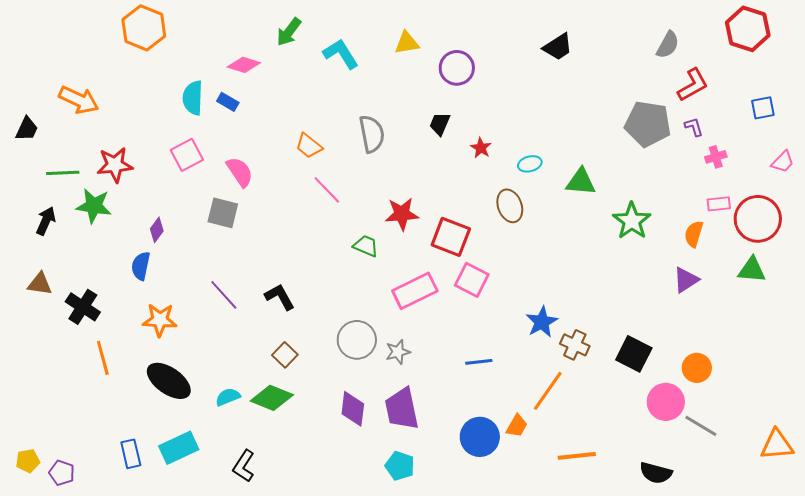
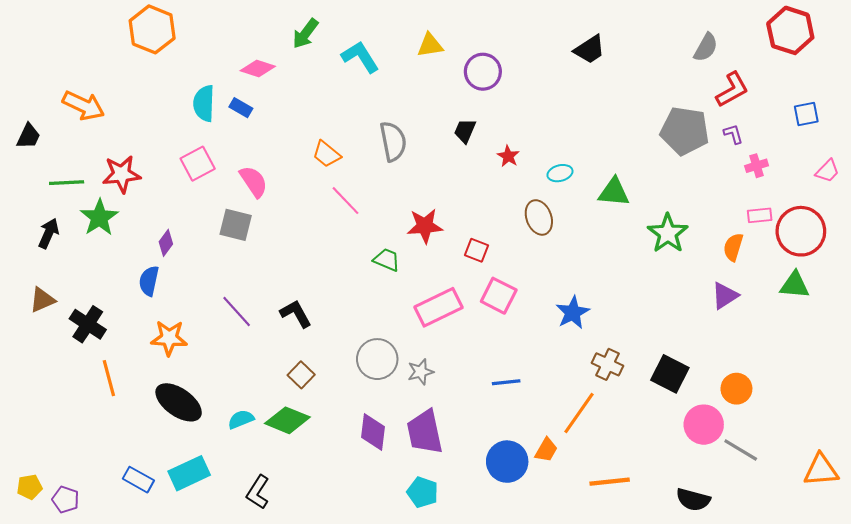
green star: (94, 206) -> (99, 217), turned 30
red square: (451, 237) -> (477, 250), size x0.6
brown triangle: (40, 284) -> (42, 300), turned -32
blue star: (542, 322) -> (573, 313), moved
blue rectangle: (131, 454) -> (138, 480), turned -48

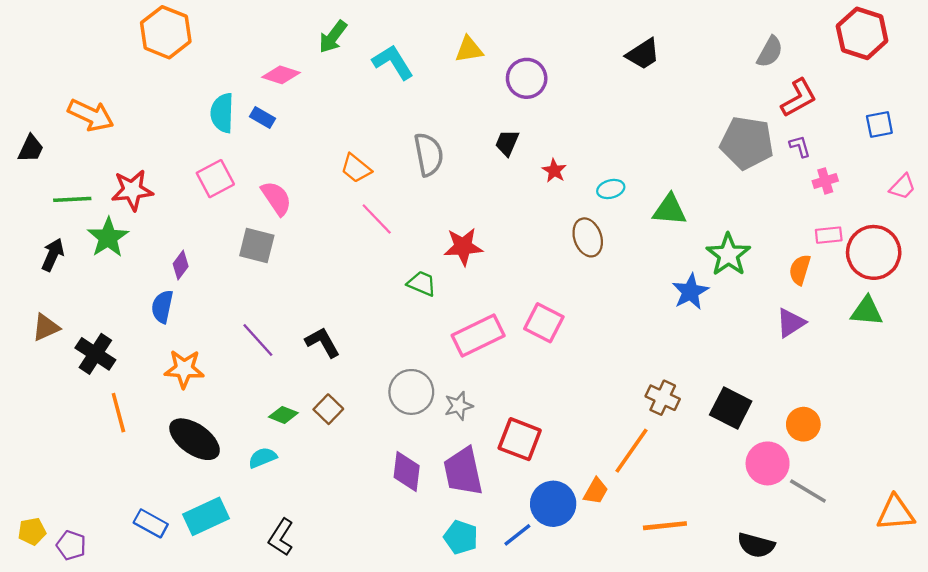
red square: (477, 250) -> (520, 439), moved, size x1.6
blue star: (573, 313) -> (690, 292), moved
blue line: (506, 382) -> (517, 535), moved, turned -32
green diamond: (287, 420) -> (283, 415), moved, size x0.6

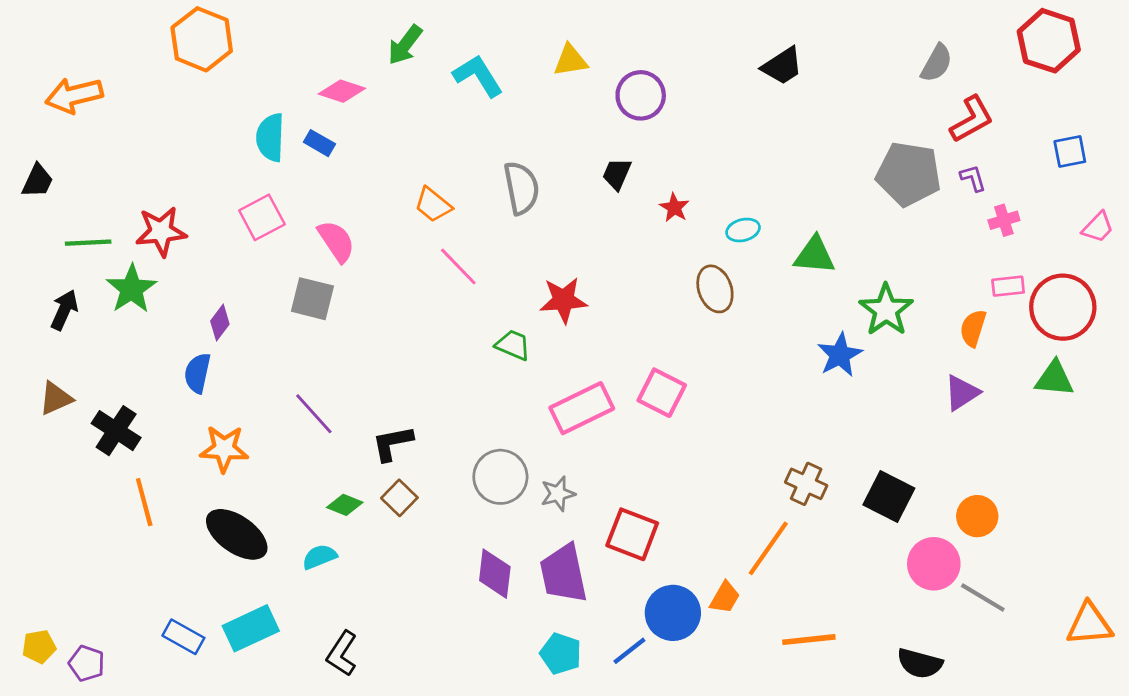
orange arrow: (91, 115) -> (74, 95), moved, turned 141
black L-shape: (323, 342) -> (392, 443), moved, turned -72

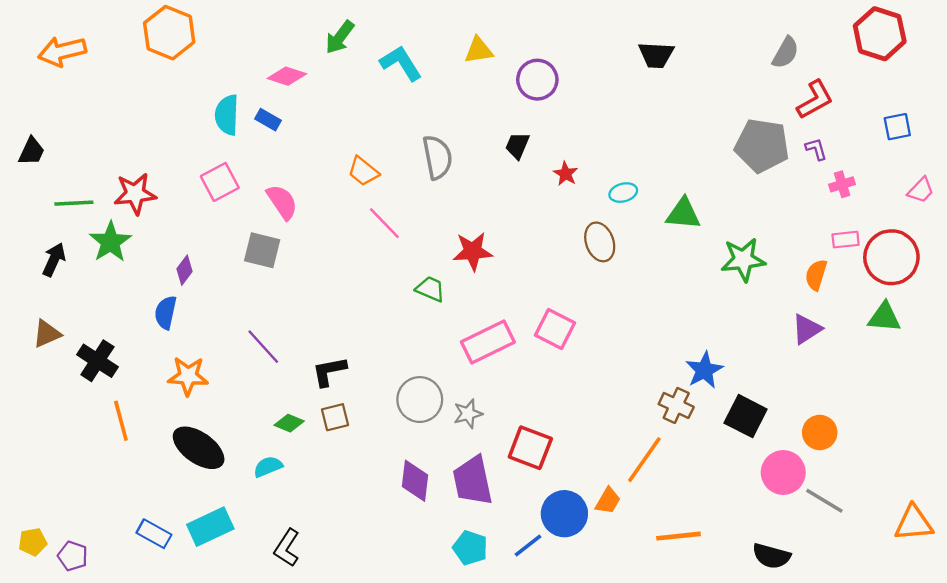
black trapezoid: (782, 66) -> (656, 55), turned 36
orange arrow: (74, 95) -> (62, 51), moved
green star: (886, 310) -> (743, 260), turned 30
blue star: (840, 355) -> (704, 370), moved
brown square: (399, 498) -> (335, 417), turned 32

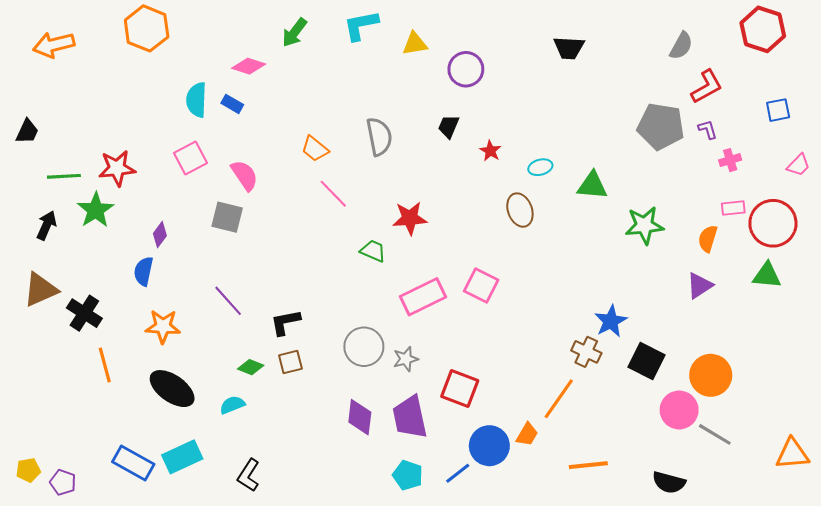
cyan L-shape: (401, 63) -> (361, 25), moved, turned -69
brown triangle: (47, 334) -> (40, 290), size x1.4
orange circle: (820, 433) -> (711, 375), size x1.4
blue rectangle: (154, 534) -> (133, 463), size x1.4

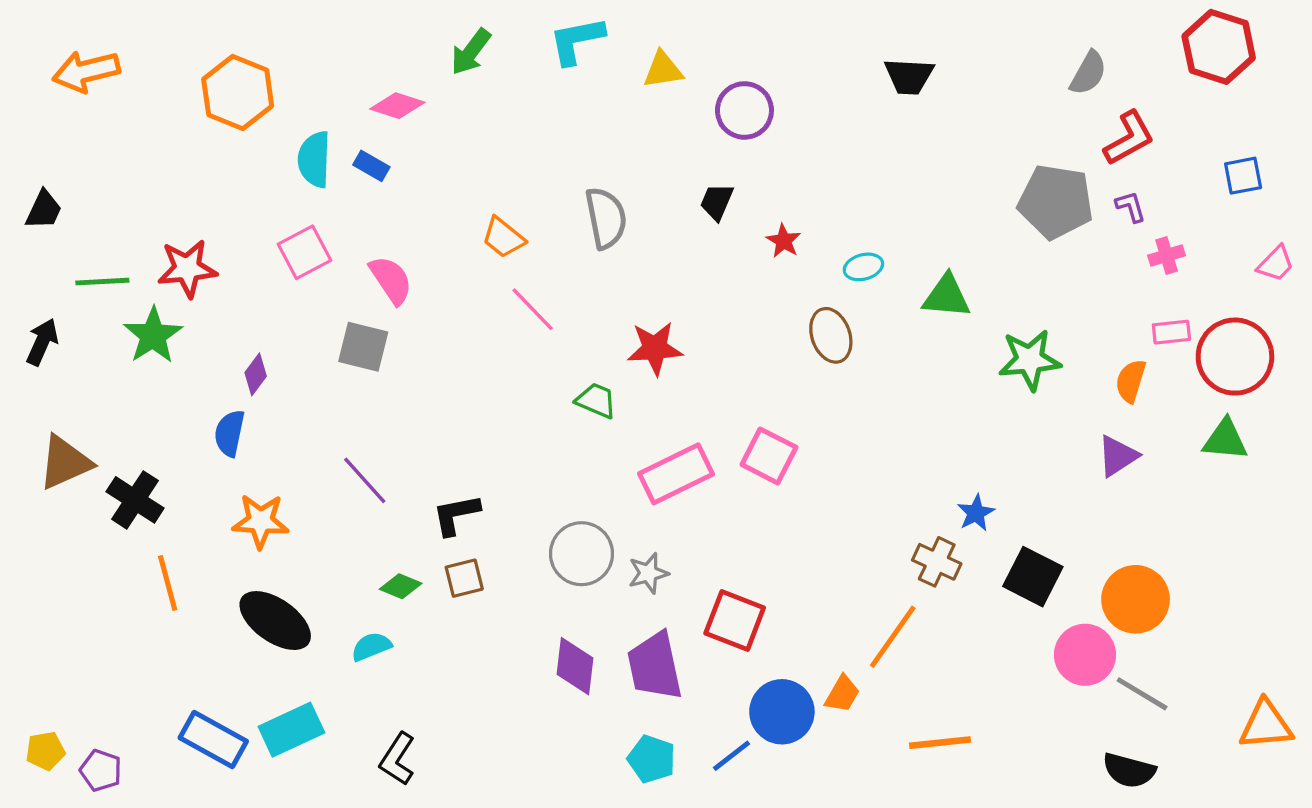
orange hexagon: (147, 28) -> (238, 93), moved
black arrow: (47, 225) -> (42, 342), moved
blue star: (611, 321) -> (976, 513), size x0.7
black semicircle: (669, 482) -> (1129, 770), moved

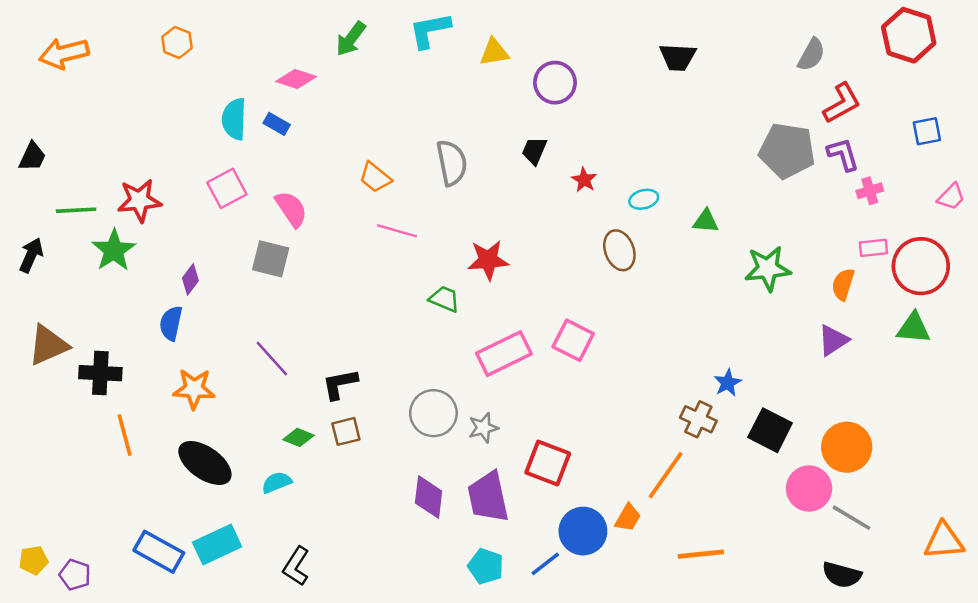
orange hexagon: (238, 93) -> (177, 42), moved, size x0.6
purple L-shape: (1131, 207) -> (843, 154), size x1.4
green triangle: (947, 296) -> (706, 221), size x0.7
pink line: (533, 309) -> (397, 231), turned -30
black cross: (135, 500) -> (100, 373), turned -30

